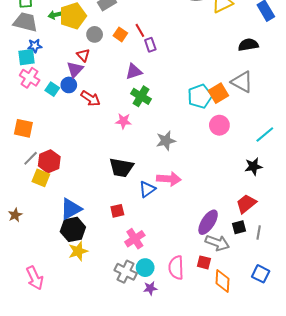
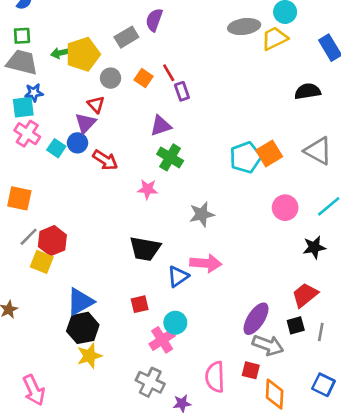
gray triangle: (242, 82) -> (318, 151), moved
pink circle: (219, 125) -> (285, 208), moved
cyan circle: (145, 268) -> (175, 323), moved

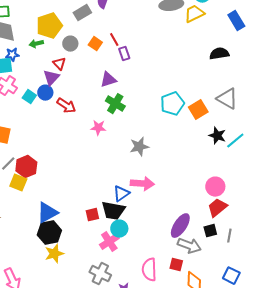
green arrow: (60, 53) -> (36, 44), moved
orange square: (269, 153) -> (198, 110), moved
pink circle: (285, 208) -> (215, 187), moved
black star: (314, 247) -> (217, 136), moved, turned 30
black trapezoid: (145, 249) -> (113, 211), moved

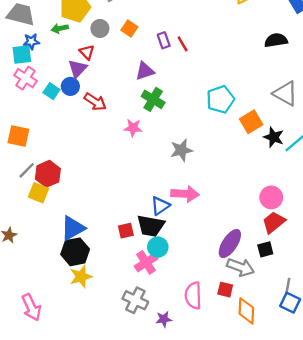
red line: (114, 40) -> (183, 44), moved
orange square: (198, 110) -> (251, 122), moved
gray line: (229, 236) -> (288, 286), moved

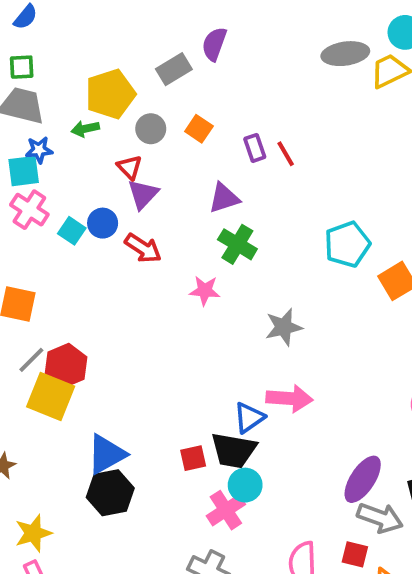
purple triangle: (77, 69) -> (143, 194), moved
yellow square: (38, 193) -> (51, 396), size x1.4
yellow star: (81, 277) -> (33, 533), moved

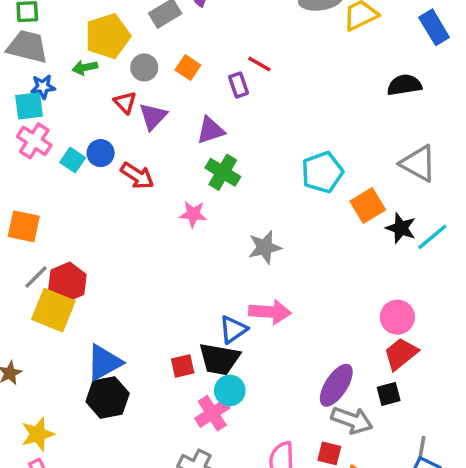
red line: (286, 154) -> (259, 64), moved, turned -30
purple triangle: (143, 194) -> (153, 116), moved

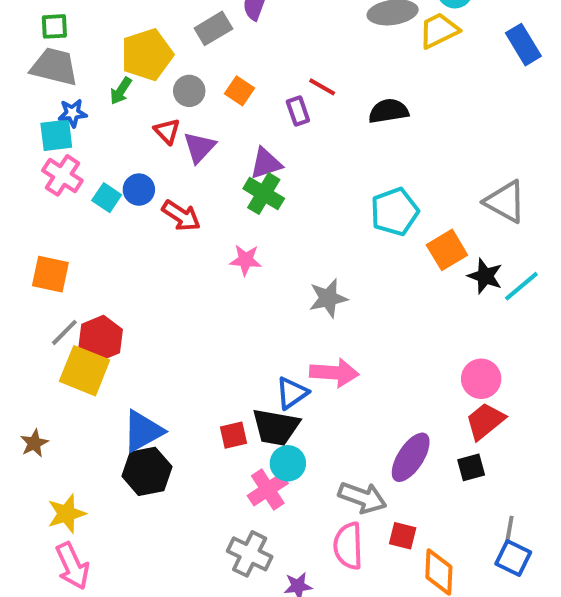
green arrow: (85, 68) -> (121, 91), turned -45
black semicircle: (404, 85) -> (389, 111), moved
green cross: (223, 172) -> (264, 194), moved
gray arrow: (352, 420) -> (362, 498), moved

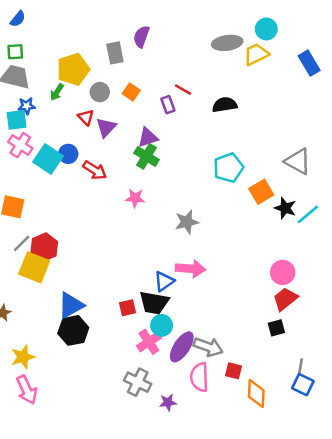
gray rectangle: (213, 28) -> (115, 53), turned -70
cyan square: (107, 198) -> (48, 159), size x1.6
purple ellipse: (411, 457) -> (182, 347), moved

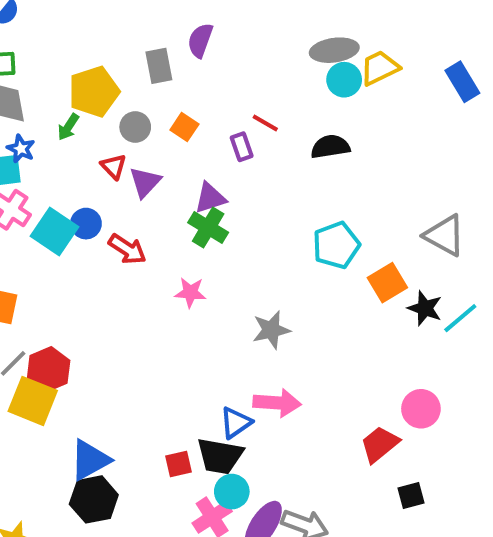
cyan circle: (266, 29) -> (344, 80), moved
blue star: (27, 106) -> (21, 149), turned 30
red trapezoid: (285, 299) -> (380, 444), moved

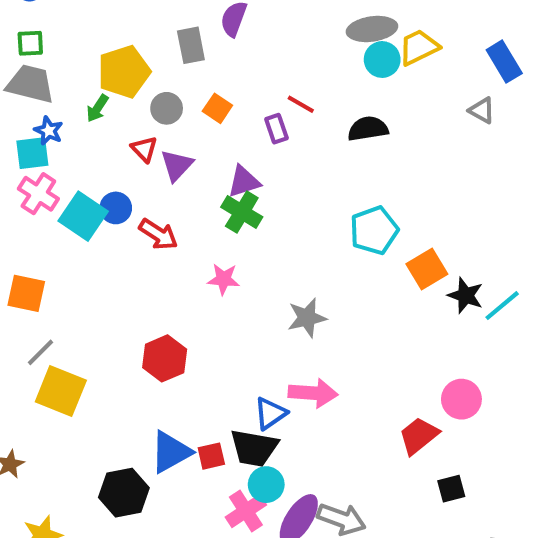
gray triangle: (445, 235) -> (482, 110), moved, size x0.6
red hexagon: (49, 369) -> (165, 358), moved
blue triangle: (90, 460) -> (171, 452), moved

